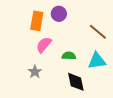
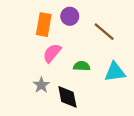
brown line: (98, 32) -> (104, 32), moved
black diamond: (76, 82) -> (67, 97), moved

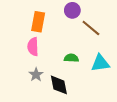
purple circle: (70, 16) -> (72, 10), moved
pink semicircle: (52, 53) -> (33, 47), moved, turned -42

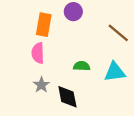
purple circle: (72, 10) -> (73, 12), moved
brown line: (91, 28) -> (118, 33), moved

